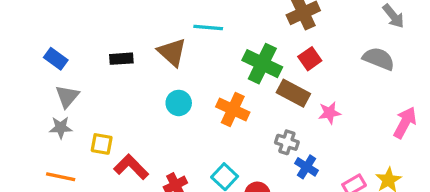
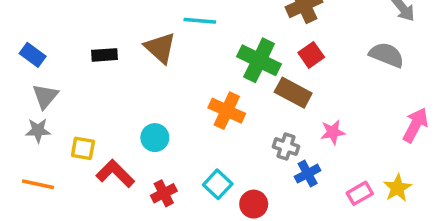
cyan circle: (179, 103) -> (155, 138), moved
pink star: (329, 113) -> (333, 132), moved
blue cross: (307, 167) -> (308, 174), turned 30

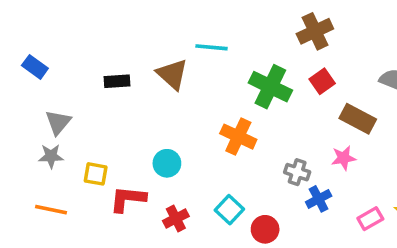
blue rectangle: (33, 55) -> (35, 67), moved
brown rectangle: (293, 93) -> (358, 119), moved
red L-shape: (115, 174) -> (128, 199), turned -39

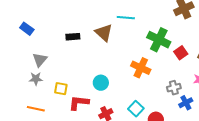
red square: (322, 81) -> (181, 53), moved
gray cross: (297, 172) -> (174, 88), turned -32

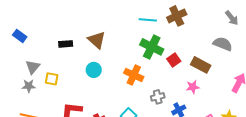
cyan line: (126, 18) -> (148, 20), moved
cyan circle: (101, 83) -> (94, 70), moved
gray cross: (174, 88) -> (158, 97), moved
yellow square: (61, 89) -> (52, 79), moved

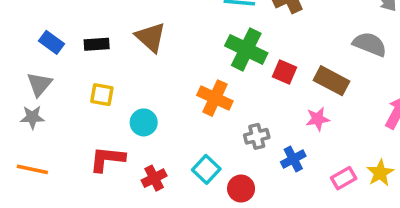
blue rectangle: (20, 36) -> (51, 42), moved
red square: (174, 60) -> (285, 72), turned -32
cyan circle: (94, 70) -> (144, 122), moved
yellow square: (52, 79) -> (102, 95), moved

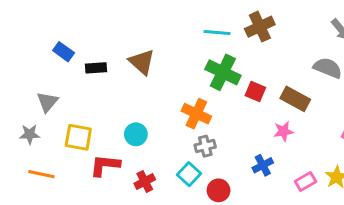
blue rectangle: (51, 42) -> (64, 52), moved
yellow square: (102, 95) -> (78, 137), moved, size x1.4
gray star: (32, 117) -> (30, 134), moved
gray cross: (257, 136) -> (205, 146), moved

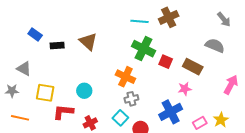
gray triangle: (47, 102) -> (24, 69), turned -42
blue cross: (263, 165) -> (171, 112), size x1.6

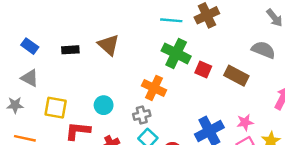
blue rectangle: (35, 35) -> (30, 46), moved
pink star: (185, 89) -> (245, 122), moved
gray cross: (131, 99) -> (142, 115), moved

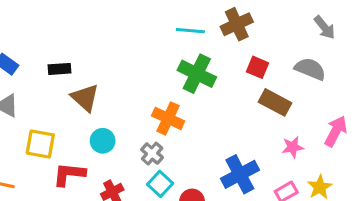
brown triangle: (108, 45) -> (85, 98), moved
red square: (203, 69) -> (257, 67), moved
gray cross: (142, 115) -> (152, 154), turned -35
pink star: (245, 122) -> (293, 147), moved

